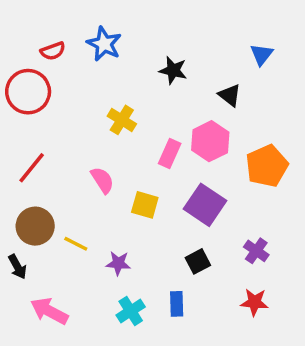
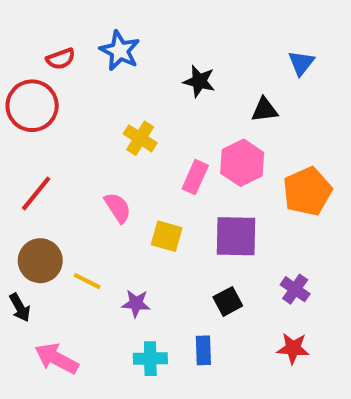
black triangle: (230, 95) -> (264, 110), turned -45
purple square: (205, 205) -> (236, 236), turned -33
cyan cross: (131, 311) -> (150, 359), turned 32

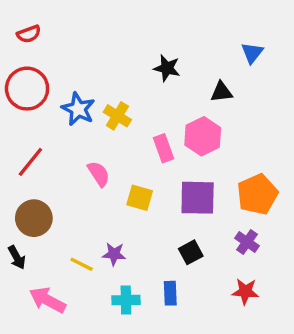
blue star: (120, 51) -> (78, 109), moved
red semicircle: (61, 59) -> (29, 34), moved
pink rectangle: (195, 177) -> (163, 148), turned -44
orange pentagon: (307, 191) -> (257, 194), moved
yellow line: (87, 281) -> (82, 264), moved

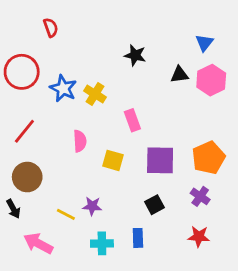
red semicircle: (29, 34) -> (51, 28), moved, turned -90
pink hexagon: (203, 136) -> (211, 80), moved
pink semicircle: (99, 174) -> (80, 141), turned 30

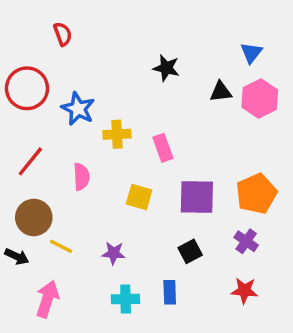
yellow cross: (95, 94) -> (117, 134), moved, turned -35
pink semicircle: (80, 141) -> (81, 177), moved
black arrow: (13, 209) -> (17, 257), turned -36
yellow line: (66, 214) -> (61, 246), moved
pink arrow: (38, 243) -> (47, 299), turned 80

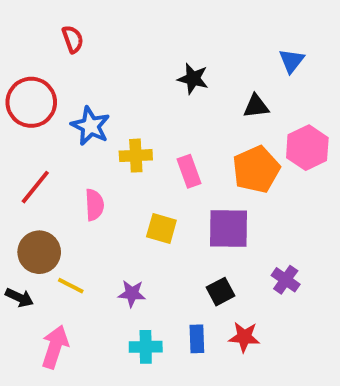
pink hexagon: (260, 99) -> (307, 148), moved
orange pentagon: (256, 194) -> (256, 169), moved
red star: (244, 291) -> (244, 337), moved

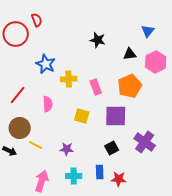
red circle: (31, 102) -> (16, 34), moved
pink hexagon: (307, 148) -> (156, 62), moved
purple cross: (286, 280) -> (145, 142), size x1.5
red star: (244, 337) -> (119, 179), moved
pink arrow: (55, 347) -> (42, 181), moved

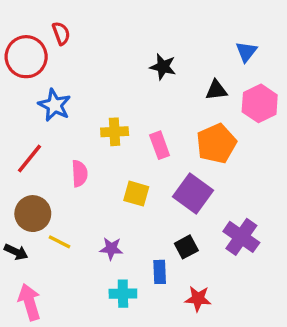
blue star: (46, 64) -> (54, 105), moved
purple square: (116, 116) -> (193, 194), turned 35
blue rectangle: (100, 172) -> (160, 272), moved
pink arrow: (42, 181) -> (29, 302), moved, turned -35

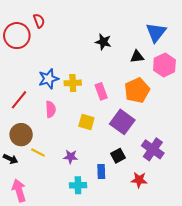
blue triangle: (246, 52) -> (156, 32), size x1.5
blue star: (54, 105) -> (48, 79), moved, turned 30
red star: (198, 299) -> (139, 180), moved

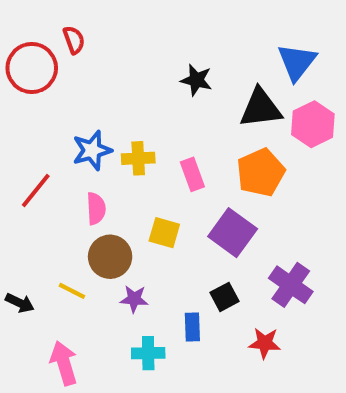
black triangle: (137, 57) -> (261, 108), size x1.6
brown circle: (21, 135) -> (110, 257), moved
pink arrow: (19, 190) -> (64, 363), moved

